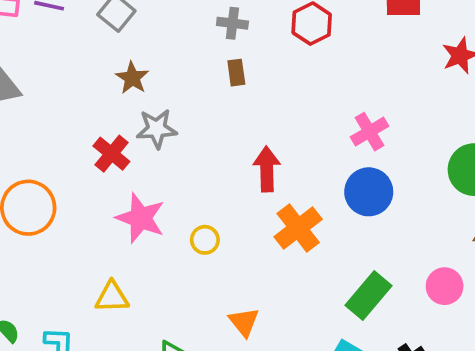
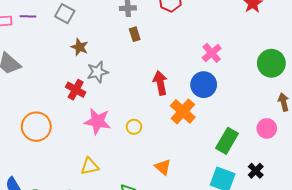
blue circle: (369, 192) -> (204, 85), moved

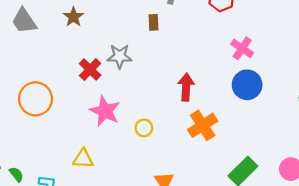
brown rectangle: (135, 34) -> (153, 22), moved
brown star: (79, 47) -> (73, 17), moved
pink cross: (212, 53) -> (242, 48), moved, turned -30
blue circle: (204, 85) -> (247, 85), moved

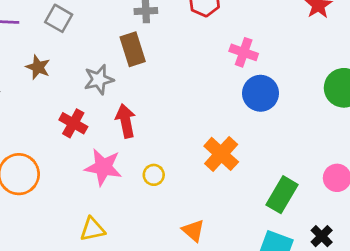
brown rectangle: (153, 22) -> (133, 49), size x1.6
gray star: (120, 56) -> (99, 80), moved
red arrow: (186, 87) -> (126, 121), moved

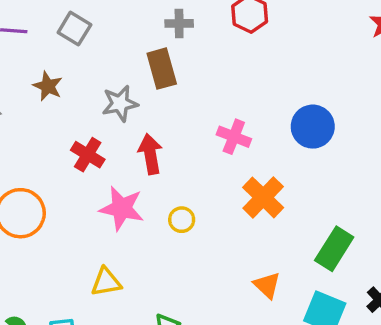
pink cross: (244, 52) -> (234, 137), moved
orange triangle: (193, 231) -> (267, 285), moved

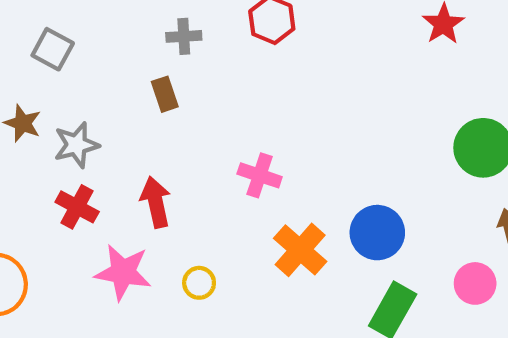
brown rectangle: (162, 69) -> (165, 94), size x0.7
gray star: (120, 103) -> (76, 145), moved
blue circle: (313, 127) -> (377, 233), moved

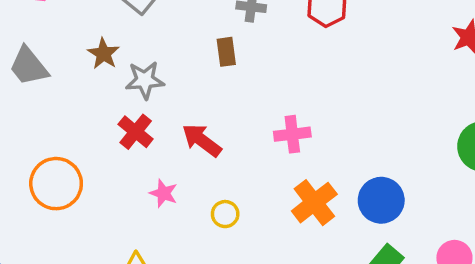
pink cross: (260, 175) -> (292, 134), turned -36
red arrow: (156, 202) -> (202, 140), turned -51
pink star: (123, 272) -> (164, 193), size x0.6

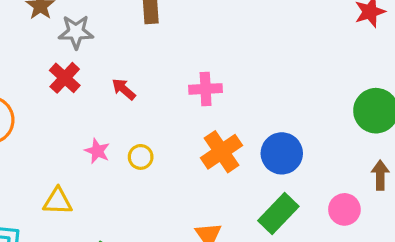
red arrow: (202, 140) -> (124, 89), size x0.7
pink star: (164, 193) -> (97, 151), moved

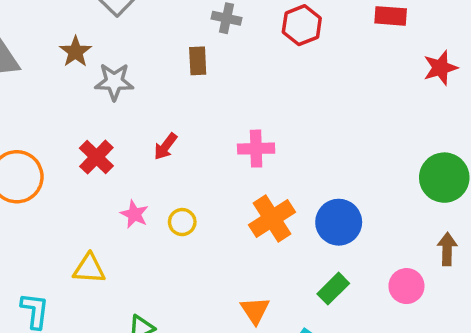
red cross: (65, 78) -> (96, 157), moved
red arrow: (124, 89) -> (165, 146), turned -95
green rectangle: (278, 213) -> (333, 289), size x0.7

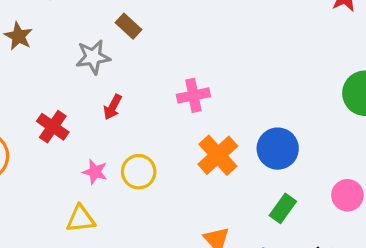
brown rectangle: (198, 61) -> (128, 26), turned -35
gray star: (114, 82) -> (93, 57), moved
yellow circle: (182, 222) -> (139, 172), size x1.4
yellow triangle: (89, 269) -> (81, 219), moved

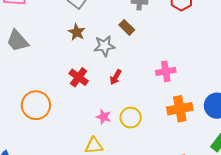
brown star: (18, 36) -> (77, 32), moved
red cross: (53, 127) -> (79, 77), moved
orange cross: (218, 155) -> (180, 109), turned 30

